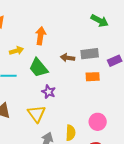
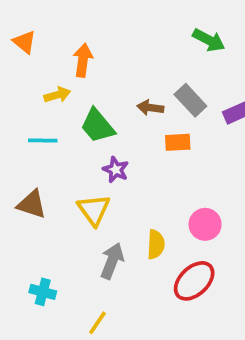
orange arrow: (41, 36) -> (83, 60), moved
gray rectangle: (90, 54) -> (190, 100), turned 54
orange rectangle: (93, 77) -> (178, 142), moved

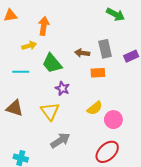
orange triangle: (24, 42) -> (10, 16), turned -48
gray rectangle: (190, 100) -> (105, 49), turned 30
yellow semicircle: (156, 244) -> (95, 108), moved, turned 49
gray arrow: (112, 261) -> (60, 140), turned 36

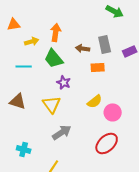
orange triangle: (10, 16) -> (14, 24), moved
orange arrow: (44, 26) -> (56, 32), moved

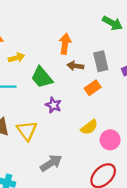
orange arrow: (56, 32) -> (65, 44), moved
orange rectangle: (98, 67) -> (93, 88), turned -32
yellow triangle: (52, 104) -> (27, 131), moved

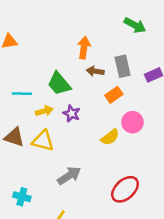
yellow arrow: (16, 58) -> (44, 111), moved
yellow triangle: (27, 131) -> (43, 141), turned -40
pink circle: (110, 140) -> (132, 122), moved

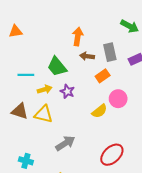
green arrow: (135, 25) -> (130, 26), moved

